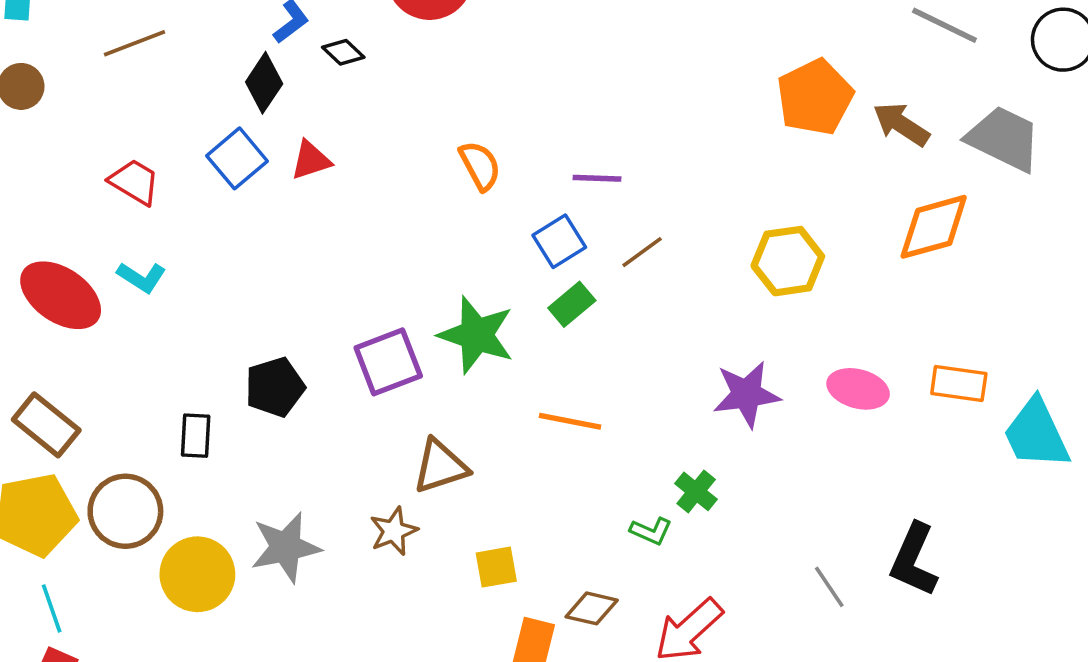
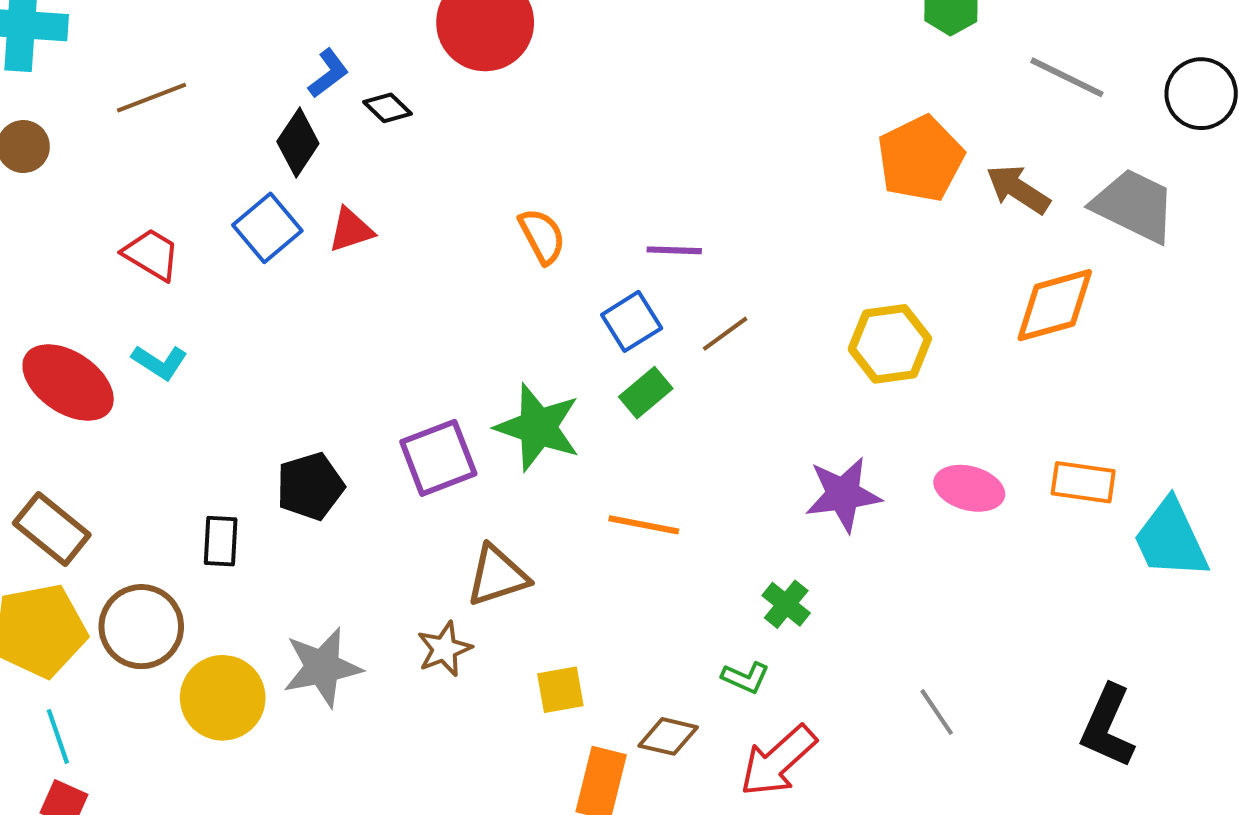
green L-shape: (651, 531) -> (745, 677), moved
black L-shape: (914, 560) -> (1108, 726), moved

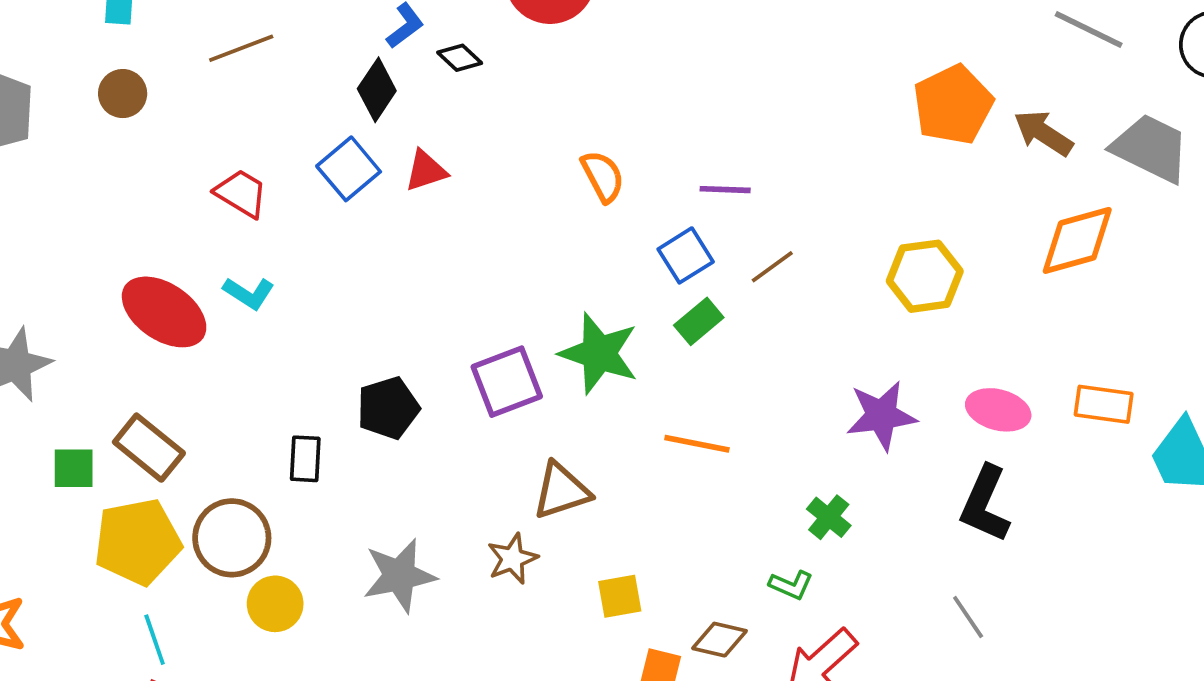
yellow circle: (223, 698) -> (275, 604), moved, size x0.7
black L-shape: (1108, 726) -> (985, 504), moved

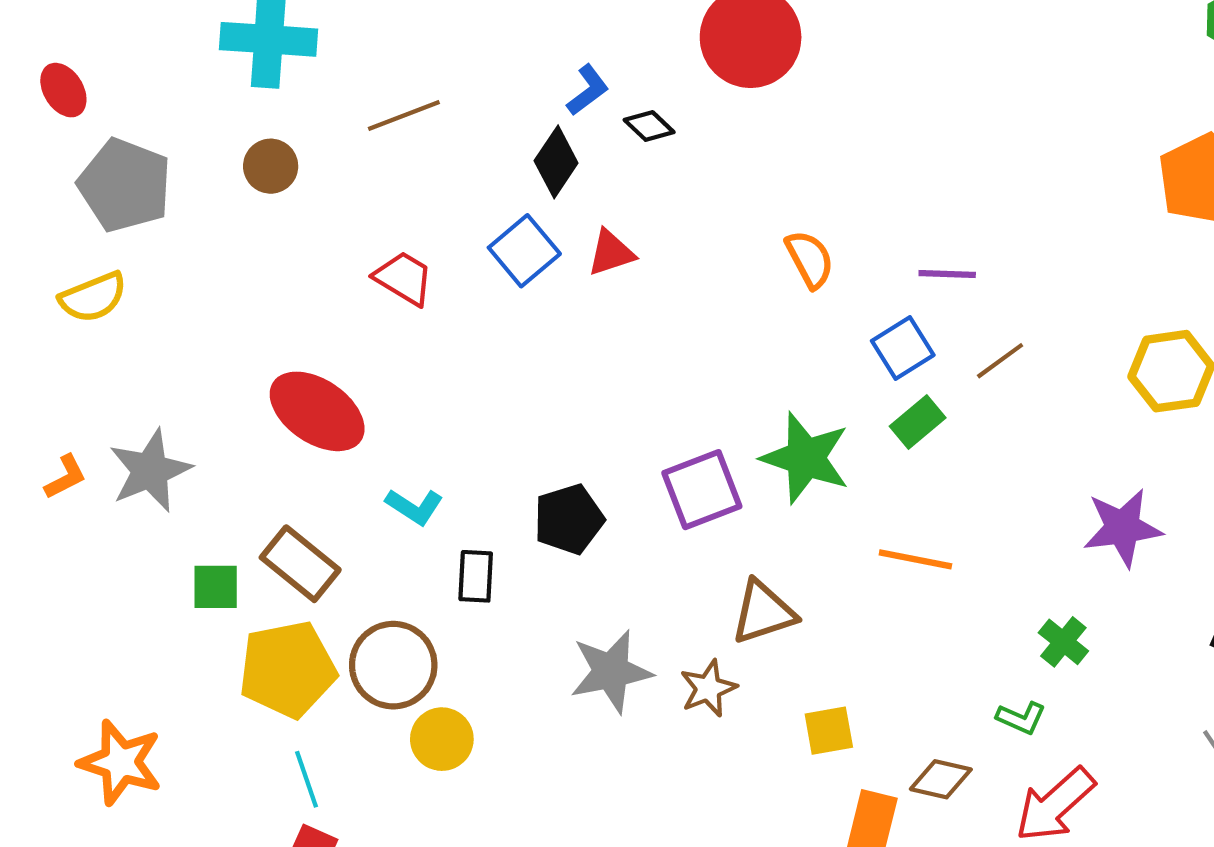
cyan L-shape: (249, 293) -> (414, 507), moved
gray star: (399, 576) -> (611, 671), moved

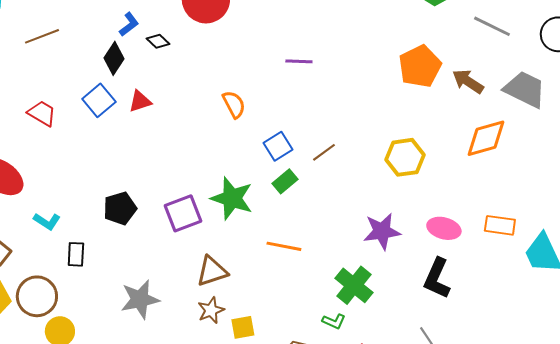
purple line: (947, 274) -> (299, 61), moved
black pentagon: (569, 519) -> (120, 208), moved
green cross: (1063, 642) -> (354, 285), size x1.6
brown star: (708, 688) -> (211, 310), moved

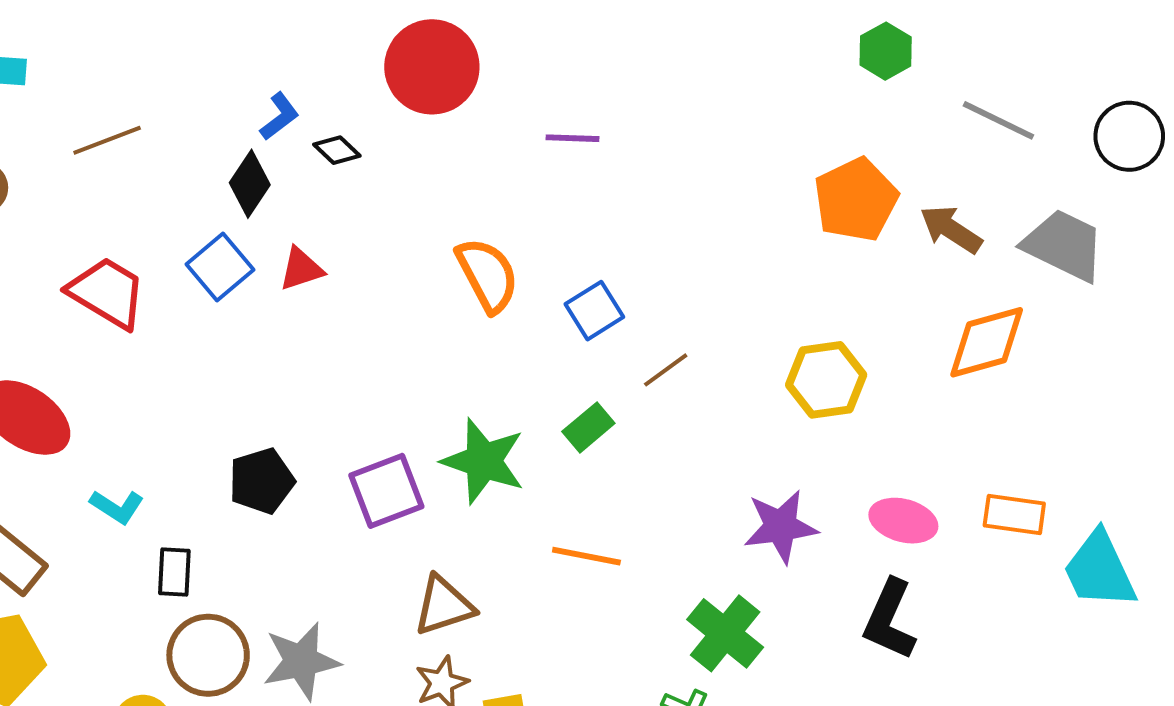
purple line: (299, 61) -> (573, 138), moved
orange semicircle: (234, 104) -> (487, 275), size x1.4
red trapezoid: (42, 113) -> (107, 293), size x1.4
blue square: (278, 146) -> (594, 311), moved
brown circle: (37, 296) -> (208, 655), moved

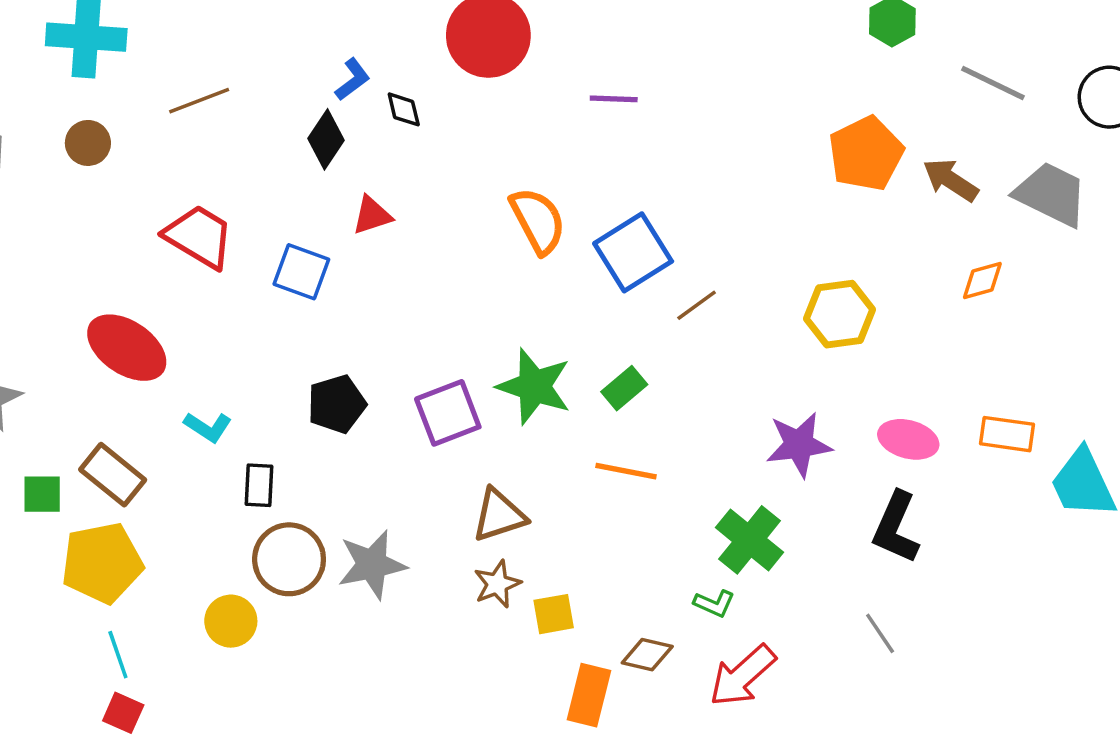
black diamond: (337, 150) -> (404, 109), turned 33
blue square: (220, 267) -> (301, 272), moved, turned -30
blue square: (594, 311) -> (633, 252), size x1.5
orange diamond: (987, 342) -> (982, 281), size x0.6
green rectangle: (588, 427) -> (624, 388), moved

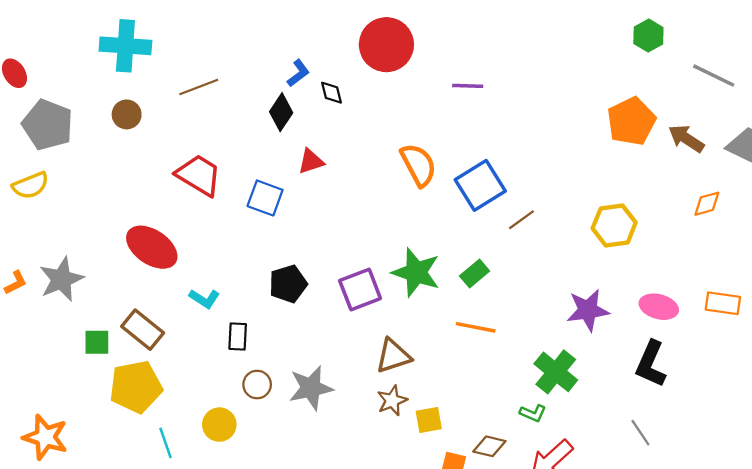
brown circle: (289, 559) -> (257, 385), size x0.6
cyan line: (118, 655) -> (166, 443), moved

